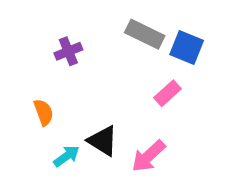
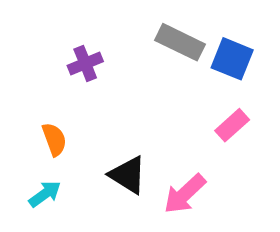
pink rectangle: (168, 93) -> (232, 125), moved
cyan arrow: (66, 156) -> (45, 194), moved

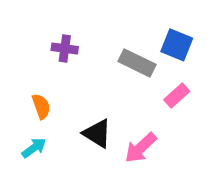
gray rectangle: (180, 42) -> (137, 63), moved
purple cross: (85, 64) -> (65, 48), turned 30

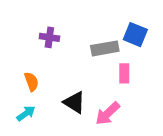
gray rectangle: (137, 63) -> (105, 48), turned -36
pink rectangle: (177, 95) -> (124, 73), moved, turned -48

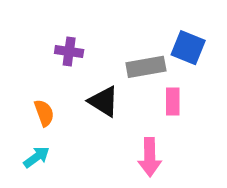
black triangle: (74, 102) -> (104, 101), moved
pink arrow: (108, 113) -> (150, 157), turned -48

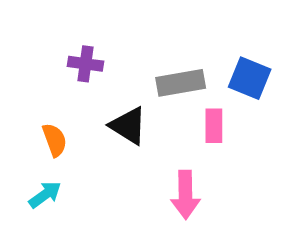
blue square: (188, 48) -> (250, 78), moved

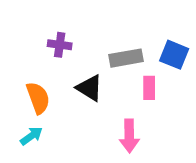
orange semicircle: (55, 140) -> (38, 98), size x1.4

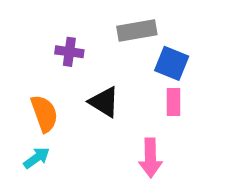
blue square: (174, 55) -> (172, 63), moved
gray rectangle: (126, 58) -> (137, 31), moved

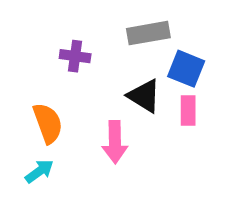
black triangle: (104, 102) -> (144, 96), moved
pink arrow: (150, 158) -> (115, 142), moved

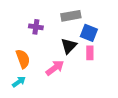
black triangle: (144, 96) -> (69, 46), turned 42
pink arrow: (115, 142) -> (55, 68), turned -126

